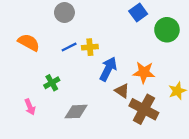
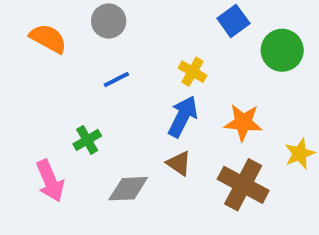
orange semicircle: (29, 42) -> (48, 39), moved
yellow cross: (90, 47) -> (192, 72), moved, turned 35
brown triangle: (122, 91) -> (179, 163), moved
pink arrow: (30, 107) -> (50, 181), size x1.5

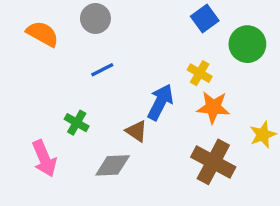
yellow cross: (192, 72) -> (200, 73), moved
green cross: (87, 140) -> (77, 123), turned -30
brown triangle: (179, 163) -> (136, 131), moved

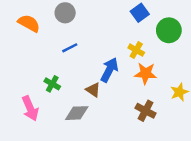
brown cross: (213, 162) -> (146, 111), size x0.7

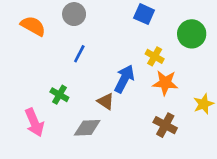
blue square: (140, 13) -> (144, 14), moved, turned -30
blue line: (70, 48) -> (79, 54), turned -35

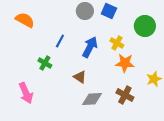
gray circle: (74, 14) -> (85, 11), moved
blue arrow: (124, 79) -> (90, 47), moved
green cross: (59, 95) -> (45, 63), moved
gray diamond: (87, 128) -> (92, 99), moved

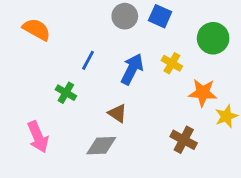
orange star: (125, 63) -> (203, 93), moved
gray diamond: (92, 99) -> (101, 146), moved

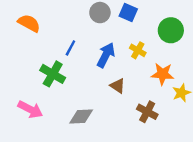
green cross: (66, 93) -> (53, 74), size x1.5
brown triangle: (117, 113) -> (118, 86), moved
pink arrow: (38, 137) -> (30, 109), turned -40

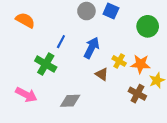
yellow cross: (138, 50) -> (119, 61), moved
brown cross: (147, 112) -> (137, 94), moved

